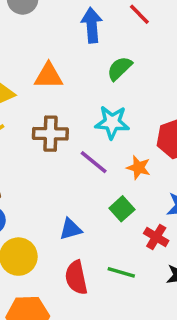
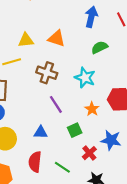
purple line: (94, 162) -> (56, 104), moved

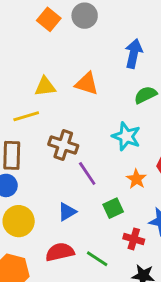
brown cross: (47, 73) -> (63, 145), moved
blue triangle: (41, 132) -> (67, 212), turned -32
red cross: (89, 153) -> (134, 239), turned -32
red semicircle: (35, 162) -> (60, 252), turned 72

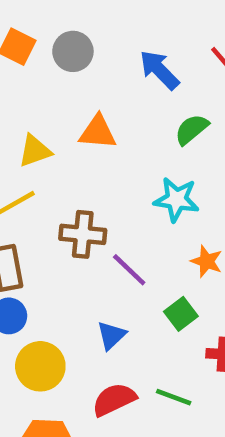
gray circle: (85, 16) -> (73, 51), moved
blue arrow: (134, 54) -> (159, 70), turned -44

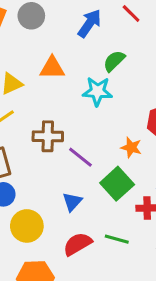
blue arrow: (159, 70) -> (90, 23), turned 84
cyan star: (176, 199) -> (97, 91), moved
green square: (181, 314) -> (117, 184), size x1.5

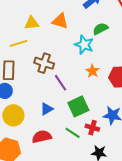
orange star: (131, 147) -> (92, 71), moved
green line: (117, 239) -> (73, 133), moved

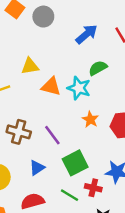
orange triangle: (60, 21) -> (51, 86), moved
yellow triangle: (32, 23) -> (30, 66), moved
brown cross: (44, 63) -> (19, 132), moved

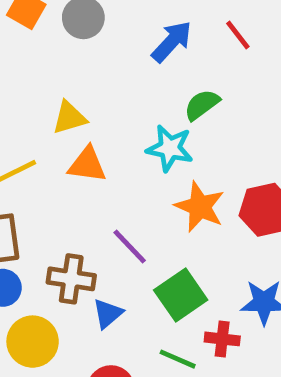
orange triangle: (51, 86) -> (87, 165), moved
orange star: (90, 119) -> (200, 207), size x1.5
brown cross: (19, 132) -> (71, 279), moved

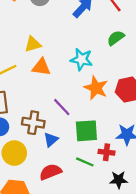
green semicircle: (202, 105) -> (116, 38), moved
green square: (181, 295) -> (86, 131), turned 30

